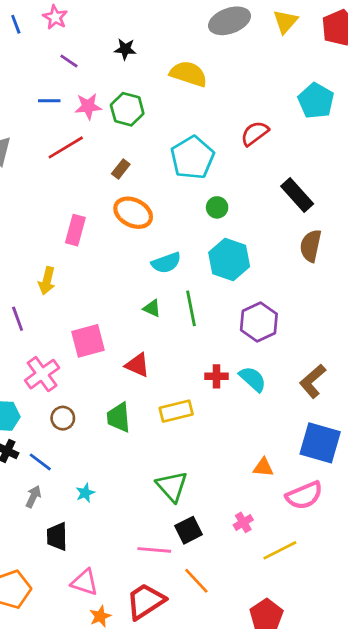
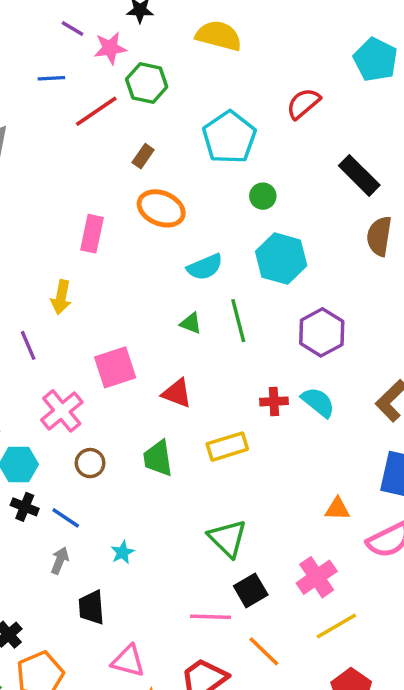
pink star: (88, 106) -> (110, 48), moved
red line: (66, 147) -> (96, 111), moved
pink cross: (243, 522) -> (317, 577), size x1.6
yellow line: (280, 550) -> (336, 626), moved

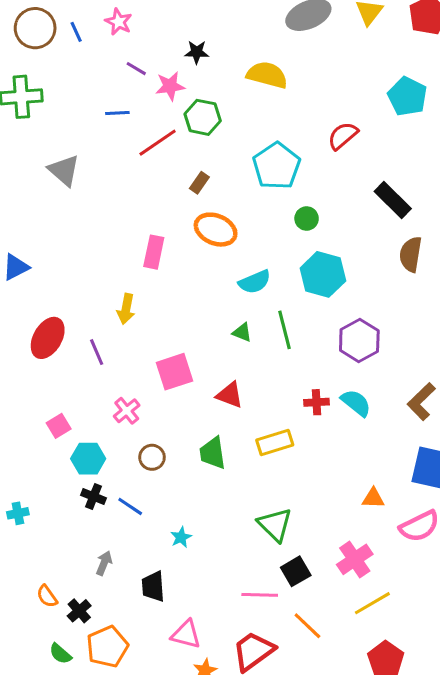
pink cross: (62, 411) -> (127, 411), size x0.7
gray arrow: (60, 560) -> (104, 563), moved

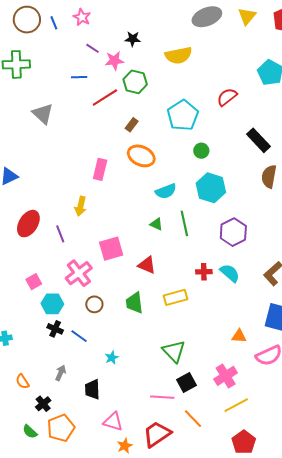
yellow semicircle: (267, 75) -> (178, 55), turned 152
pink cross: (127, 411) -> (79, 273), size x1.5
orange semicircle: (47, 596) -> (22, 381), moved

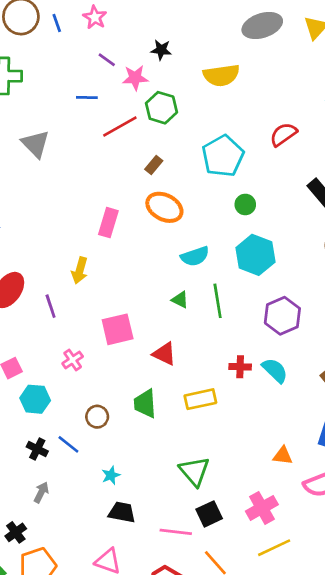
pink cross: (79, 273) -> (73, 360), size x0.6
brown circle: (94, 304) -> (97, 417), moved
black cross: (55, 329) -> (37, 449), moved
black trapezoid: (92, 389) -> (122, 512), moved, turned 100

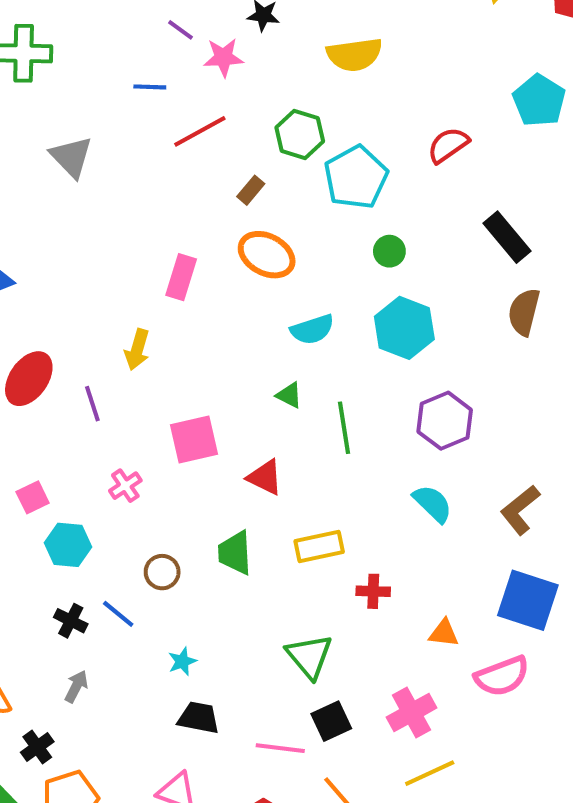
green hexagon: (161, 108) -> (300, 134), moved
green line: (218, 301) -> (344, 428), moved
red cross: (240, 367) -> (373, 591), moved

